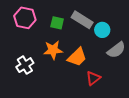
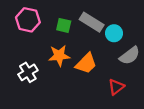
red triangle: (93, 78) -> (116, 87), moved

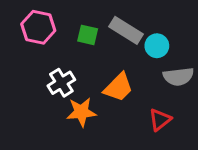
orange star: (59, 56) -> (81, 112), moved
gray semicircle: (130, 56) -> (178, 77), turned 30
white cross: (28, 72) -> (61, 83), moved

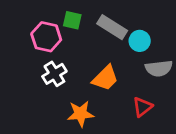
pink hexagon: (38, 27) -> (46, 37), moved
green square: (88, 35) -> (72, 20), moved
orange star: (81, 112) -> (81, 114), moved

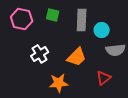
gray rectangle: (112, 27) -> (82, 20), turned 60
pink hexagon: (46, 37) -> (22, 19), moved

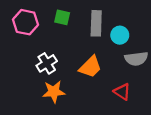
red triangle: (104, 78) -> (122, 92), turned -49
orange star: (59, 83) -> (54, 92), moved

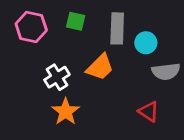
orange trapezoid: (90, 67) -> (100, 67), moved
orange star: (54, 92) -> (66, 112), turned -30

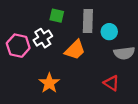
pink hexagon: (31, 27) -> (18, 46), moved
white cross: (57, 77) -> (43, 38), moved

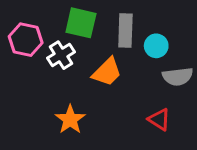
green square: (57, 16) -> (81, 23), size x1.5
pink hexagon: (18, 46) -> (26, 40), moved

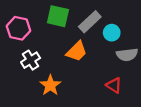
gray rectangle: (125, 30) -> (90, 22), turned 45
white cross: (61, 55) -> (31, 60), moved

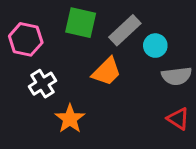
red triangle: (114, 85) -> (178, 119), moved

